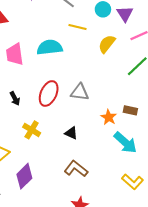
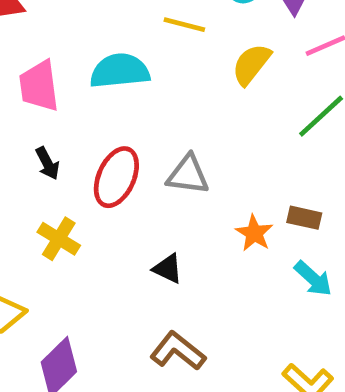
black arrow: (15, 98) -> (47, 163), moved
yellow cross: (32, 130) -> (59, 239), moved
cyan arrow: (125, 143) -> (313, 279), moved, size x0.7

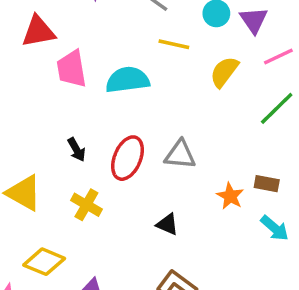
pink trapezoid: (39, 86) -> (72, 69), moved

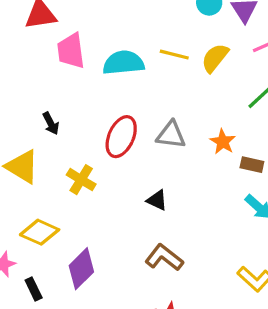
yellow line: (174, 44) -> (174, 55), moved
black arrow: (76, 150) -> (51, 123), moved
orange star: (230, 196) -> (223, 142), moved

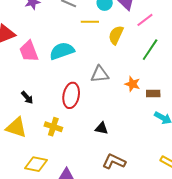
yellow line: (174, 55) -> (90, 22), moved
gray triangle: (171, 135) -> (100, 74), moved

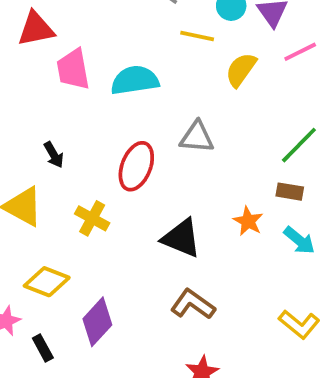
green line: (150, 50) -> (299, 145), moved
orange star: (132, 84) -> (248, 221), moved
black triangle: (102, 128) -> (181, 238), size x1.6

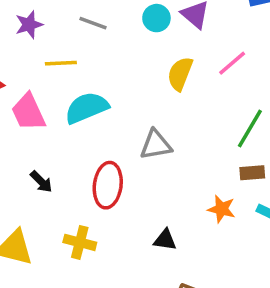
yellow line: (197, 36) -> (61, 63), moved
pink line: (300, 52) -> (232, 63), moved
black arrow: (54, 155) -> (41, 182), moved
black triangle: (181, 238) -> (165, 240), size x0.6

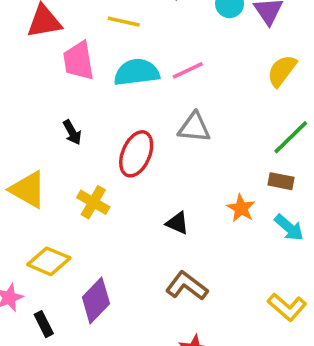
pink line: (232, 63) -> (188, 70), moved
yellow semicircle: (180, 74) -> (282, 71), moved

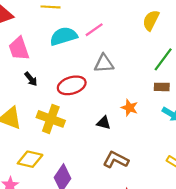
pink trapezoid: (78, 61) -> (19, 49), moved
red ellipse: (136, 154) -> (72, 85), turned 60
yellow cross: (93, 202) -> (51, 119), size x1.4
orange star: (241, 208) -> (130, 108), moved

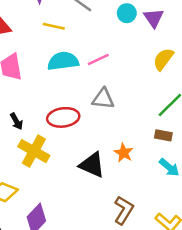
black arrow: (31, 79) -> (16, 121), moved
black triangle: (104, 123) -> (92, 165), size x1.6
brown L-shape: (116, 160) -> (124, 210), moved, turned 85

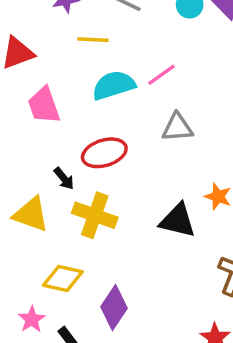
red ellipse: (63, 117) -> (104, 153), moved

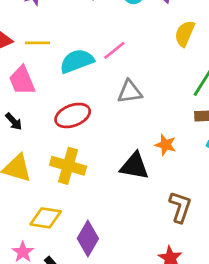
yellow line: (93, 40) -> (38, 43), moved
black arrow: (64, 179) -> (14, 121), moved

